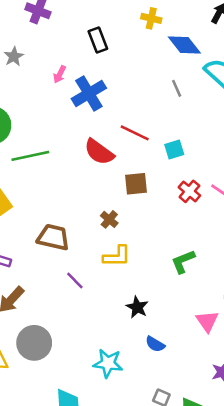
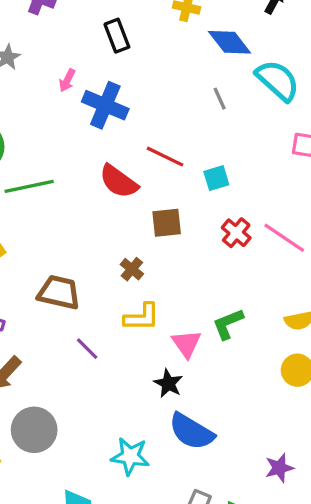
blue cross: (89, 93) -> (105, 105), turned -36
pink triangle: (207, 321) -> (186, 344), moved
blue semicircle: (155, 344) -> (191, 431), size x1.8

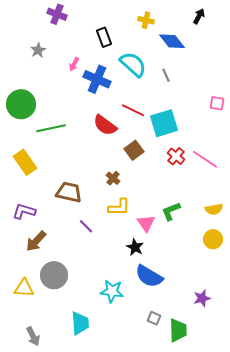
cyan semicircle: (278, 80) -> (133, 64), moved
cyan square: (216, 178) -> (164, 123), size x1.8
brown square: (167, 223) -> (134, 150), turned -30

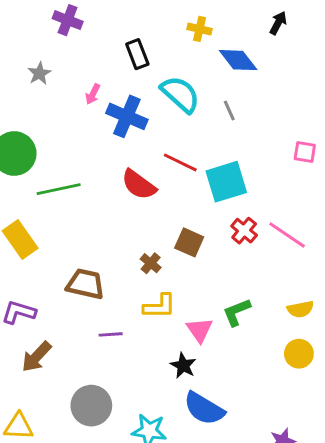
brown square: (134, 150) -> (189, 242), moved, turned -30
purple line: (86, 226) -> (111, 334), turned -49
gray circle: (54, 275) -> (91, 406), moved

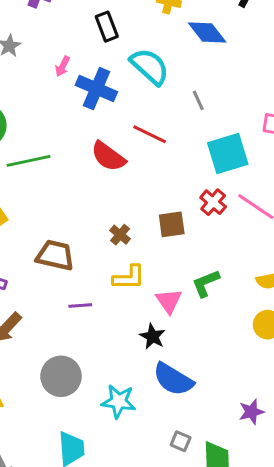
gray line: (229, 110) -> (198, 100), moved
cyan square: (226, 182) -> (228, 153), moved
brown square: (189, 242) -> (172, 224), moved, turned -32

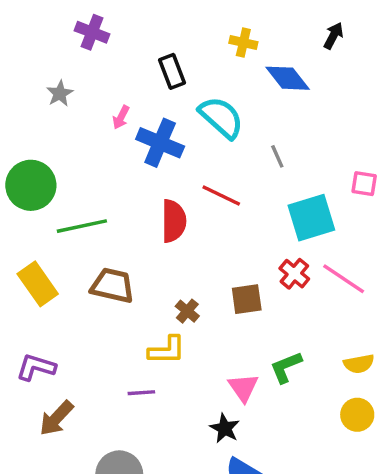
red semicircle: (108, 156) -> (174, 221), turned -126
brown trapezoid: (55, 255) -> (112, 286), moved
yellow L-shape: (129, 277) -> (167, 350), moved

